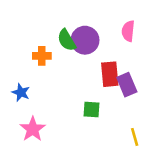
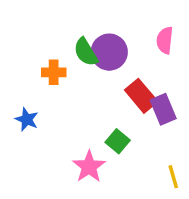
red rectangle: (110, 74) -> (141, 96), turned -35
green square: (91, 109) -> (118, 141), turned 36
pink star: (33, 129) -> (89, 167), moved

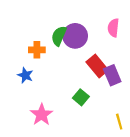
green semicircle: (86, 52) -> (59, 36), turned 54
blue star: (27, 119) -> (25, 75), moved
pink star: (89, 167) -> (42, 115), moved

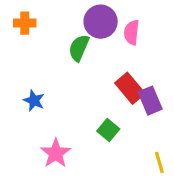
pink semicircle: (113, 28) -> (132, 32), moved
purple circle: (75, 36) -> (101, 22), moved
orange cross: (37, 50) -> (25, 23), moved

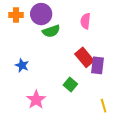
purple circle: (101, 22) -> (41, 14), moved
green semicircle: (79, 48) -> (51, 31), turned -132
purple rectangle: (150, 101) -> (98, 65), turned 30

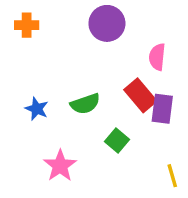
purple circle: (41, 14) -> (107, 23), moved
pink semicircle: (85, 21) -> (157, 57), moved
green semicircle: (51, 31) -> (85, 104), moved

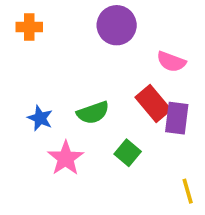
pink semicircle: (157, 57) -> (171, 62), turned -76
pink star: (60, 166) -> (66, 158), moved

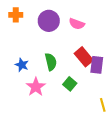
purple circle: (117, 25) -> (49, 21), moved
pink semicircle: (171, 62) -> (77, 24), moved
green semicircle: (93, 113) -> (51, 62), turned -84

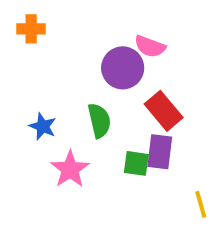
purple circle: (49, 21) -> (123, 68), moved
purple rectangle: (97, 65) -> (160, 152), moved
green square: (70, 84) -> (136, 163), turned -32

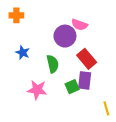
blue star: (43, 126) -> (23, 53), moved
green square: (136, 163) -> (72, 87), turned -32
pink star: (70, 169) -> (37, 90), turned -30

